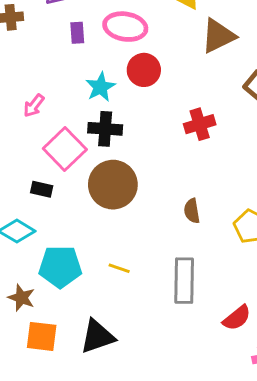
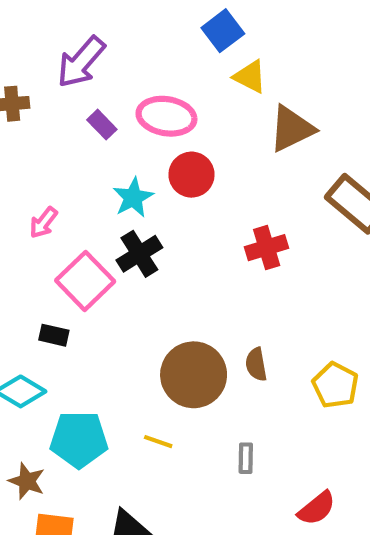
purple rectangle: (77, 33) -> (102, 125), turned -40
black cross: (105, 129) -> (139, 254), turned -36
brown circle: (113, 185) -> (194, 375), moved
gray rectangle: (184, 281) -> (246, 458), size x0.5

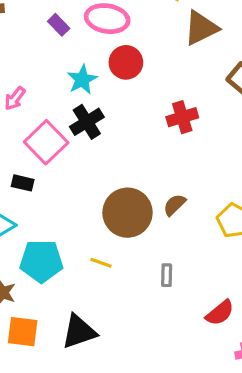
brown semicircle: (256, 364) -> (174, 205), turned 55

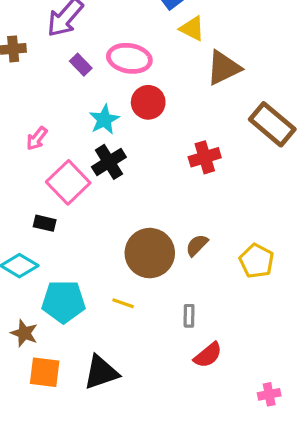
red semicircle: (220, 313) -> (208, 355), moved

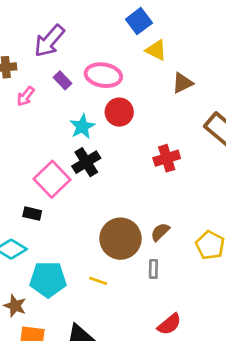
brown triangle: (224, 68) -> (182, 83), size x0.7
pink arrow: (37, 138) -> (26, 96), moved
gray rectangle: (189, 316) -> (153, 269), moved

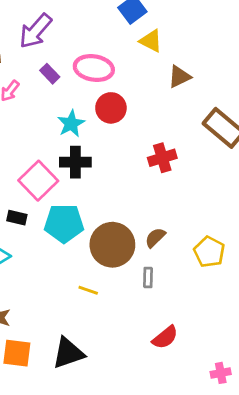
black cross: (86, 162) -> (75, 162), turned 32
cyan pentagon: (48, 279) -> (64, 223), moved

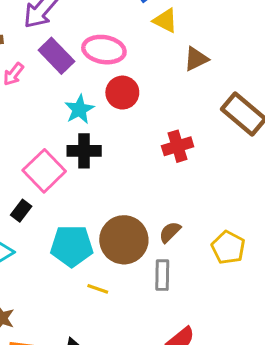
purple rectangle: (50, 74) -> (56, 56), size x1.6
black rectangle: (17, 218) -> (21, 211), turned -66
cyan pentagon: (64, 223) -> (72, 246), moved
gray rectangle: (148, 278) -> (162, 275), size x1.4

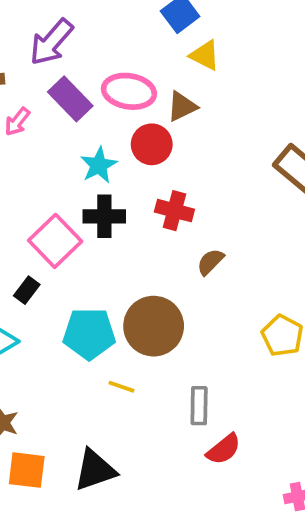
brown triangle: (196, 59) -> (182, 106), moved
red cross: (178, 146) -> (174, 211), moved, turned 32
brown semicircle: (170, 232) -> (210, 262), moved
gray rectangle: (162, 275) -> (199, 406), moved

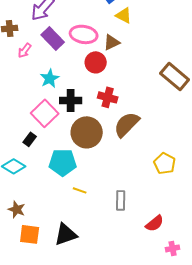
cyan star: (99, 165) -> (50, 78), moved
brown semicircle: (210, 262) -> (127, 124), size x1.8
brown circle: (154, 326) -> (87, 132), moved
red semicircle: (224, 449) -> (155, 223), moved

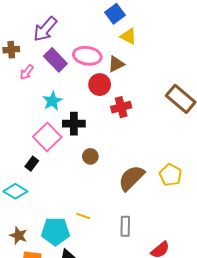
red cross: (108, 97) -> (121, 107), moved, turned -30
brown semicircle: (127, 124) -> (131, 178), moved
brown circle: (87, 132) -> (90, 156), size x0.5
cyan pentagon: (63, 162) -> (55, 231), moved
yellow pentagon: (165, 163) -> (170, 175), moved

